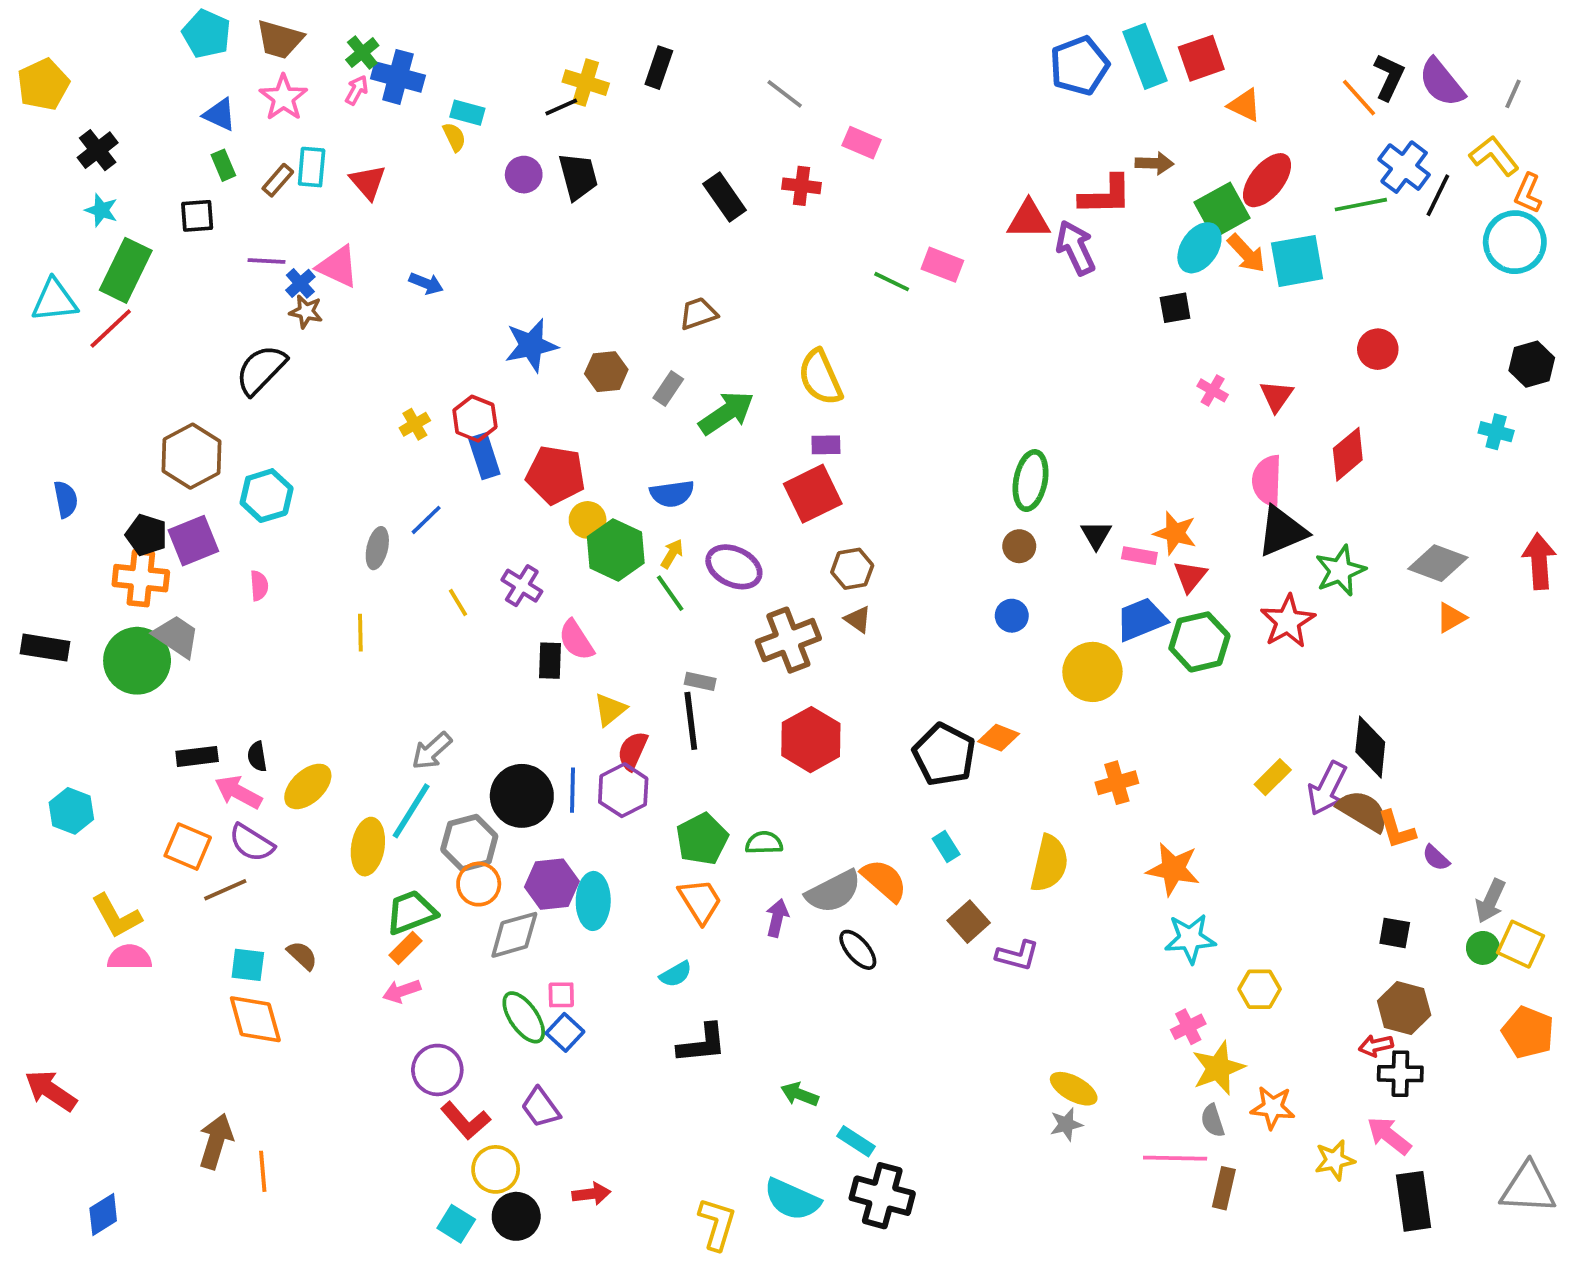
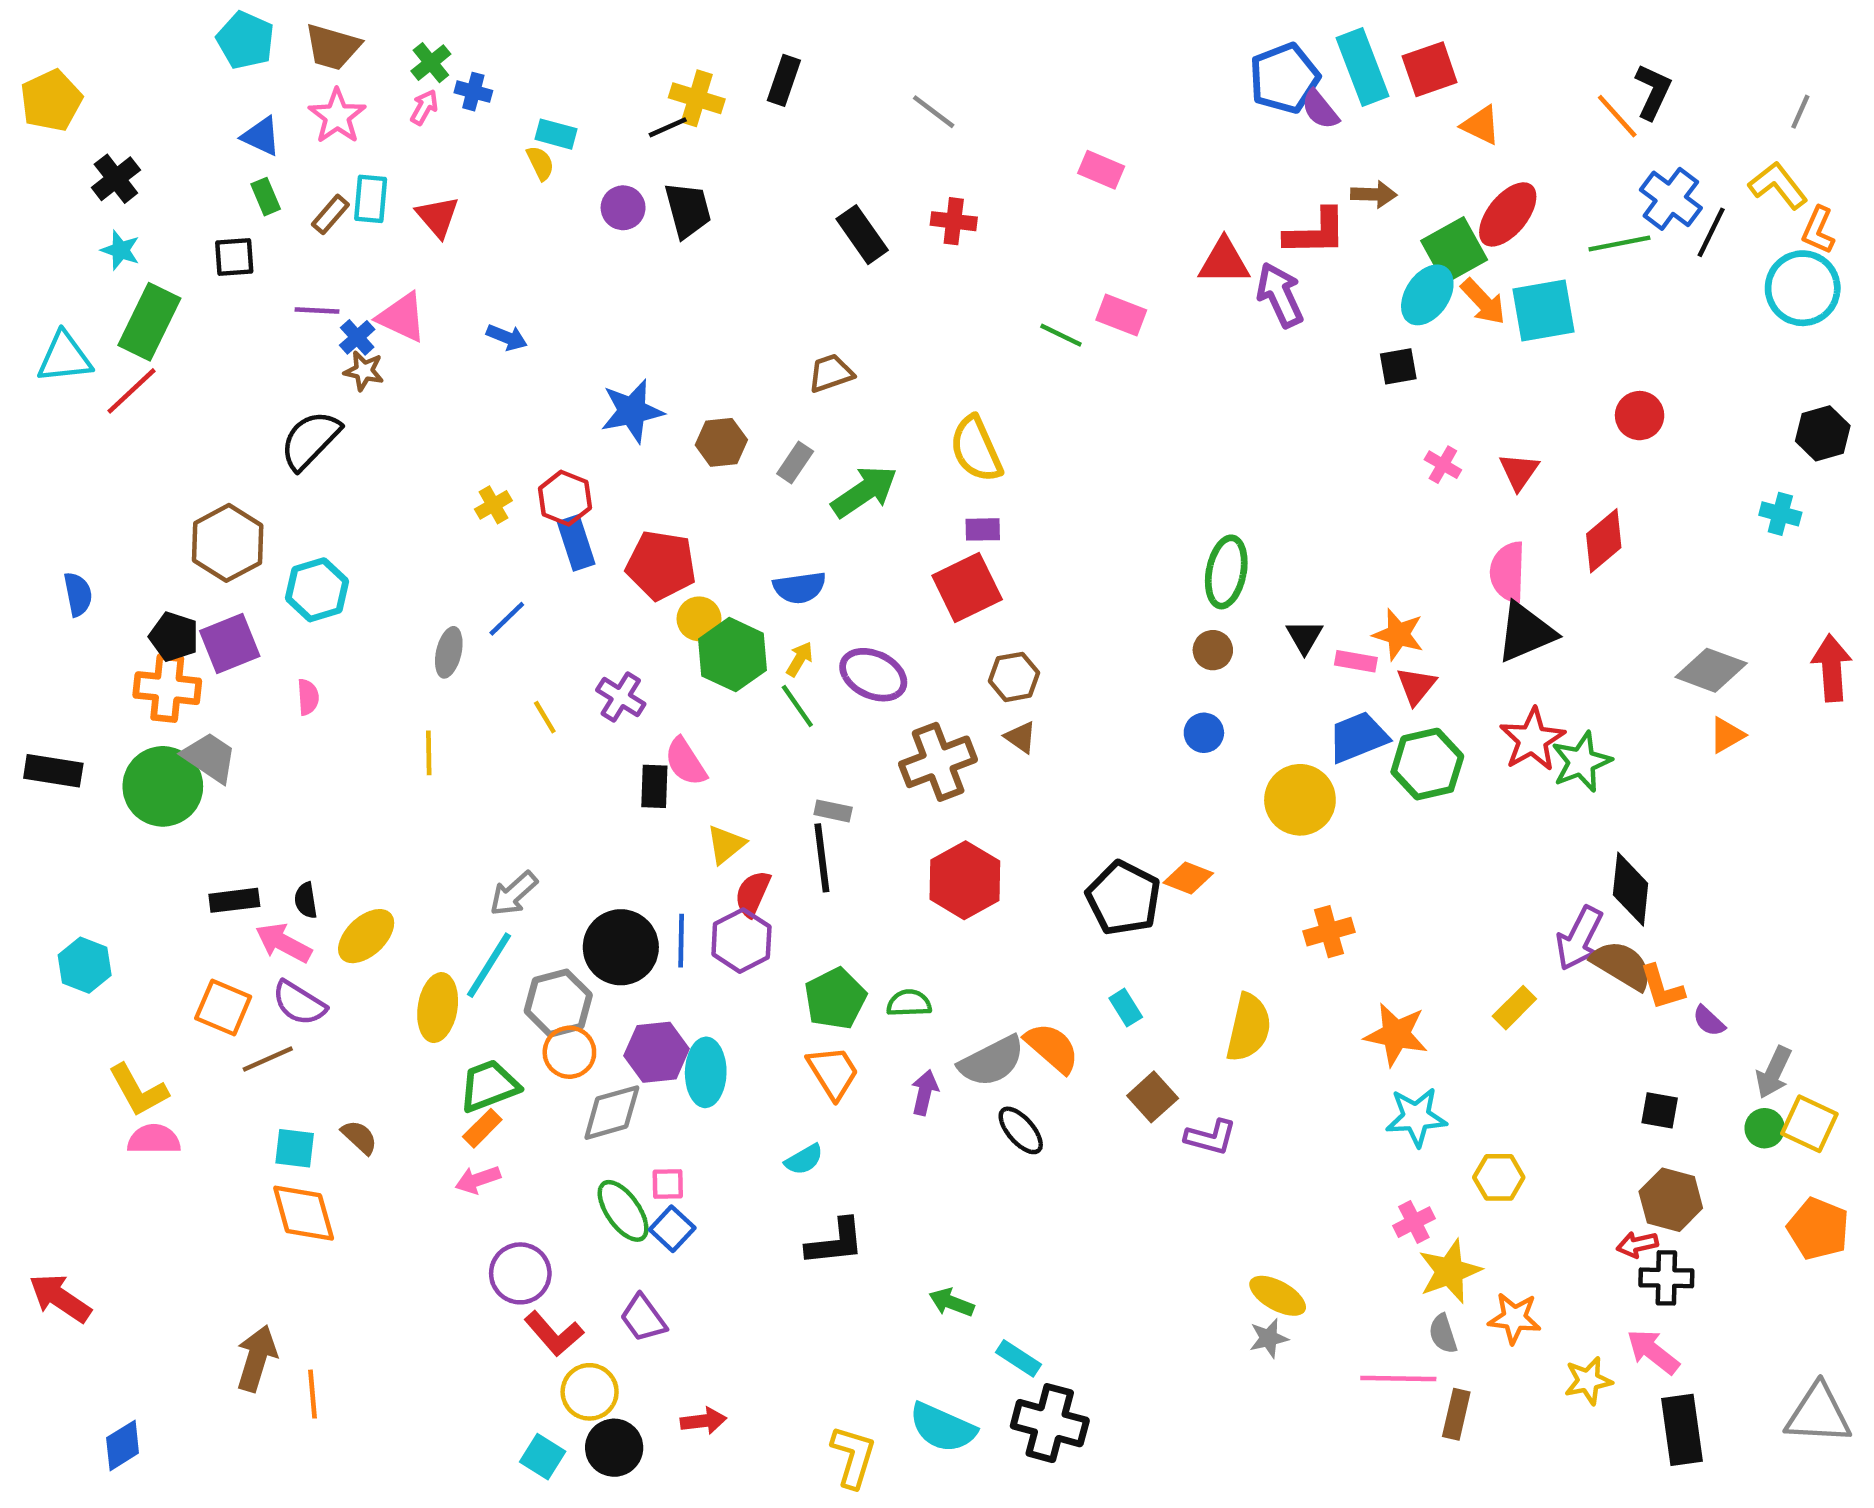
blue cross: (398, 77) -> (473, 92), size x0.6
purple semicircle: (1442, 83) -> (1320, 109), moved, size x0.7
pink rectangle: (862, 143) -> (1101, 170), moved
green star: (1340, 571) -> (1581, 762), moved
yellow rectangle: (1273, 777) -> (1514, 1008), moved

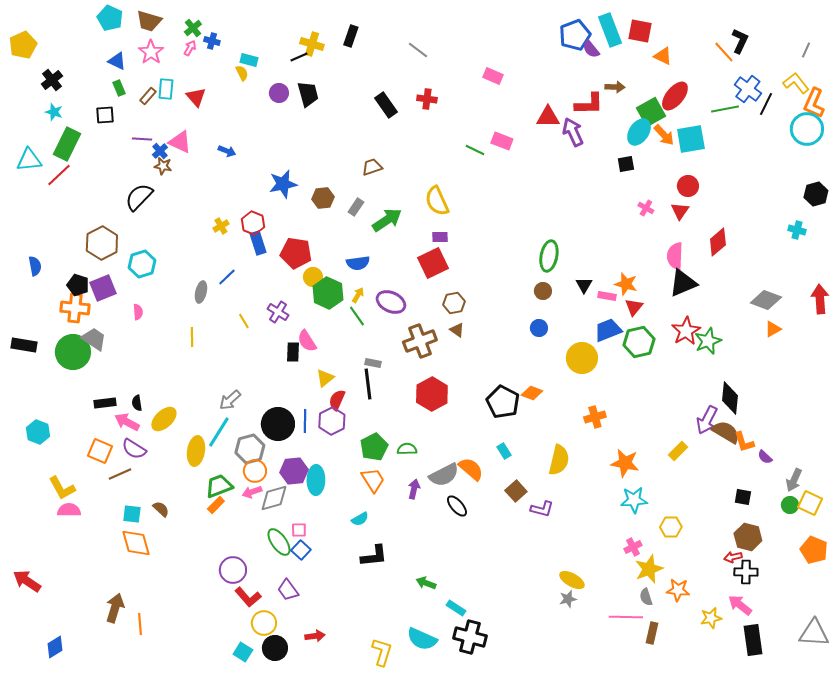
red square: (1430, 69) -> (640, 31), turned 30
orange L-shape: (1818, 230) -> (814, 103), size x1.4
red circle: (1640, 416) -> (688, 186), moved
pink arrow: (478, 1180) -> (252, 492), moved

